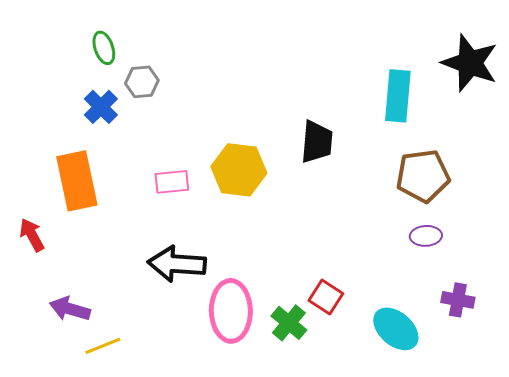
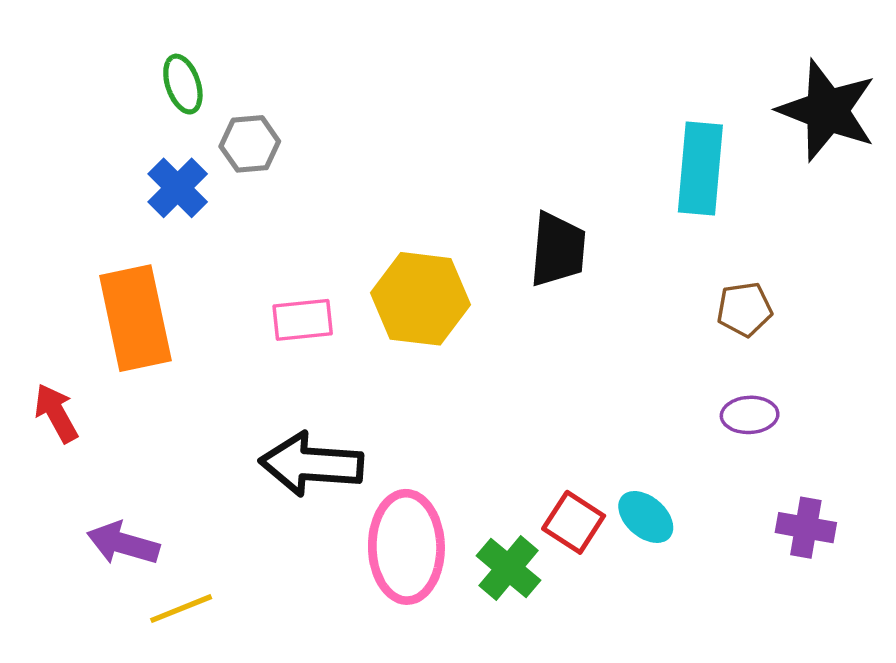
brown pentagon: (423, 176) -> (744, 309), size x0.6
cyan ellipse: (396, 329) -> (646, 517), moved, size x0.7

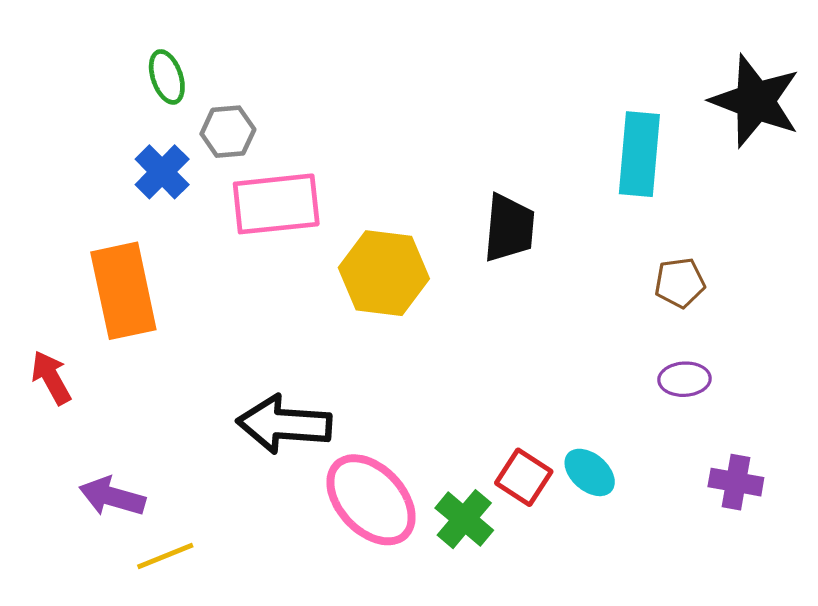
pink rectangle: (303, 320) -> (276, 204), moved, size x1.6
pink ellipse: (406, 547) -> (371, 500), turned -42

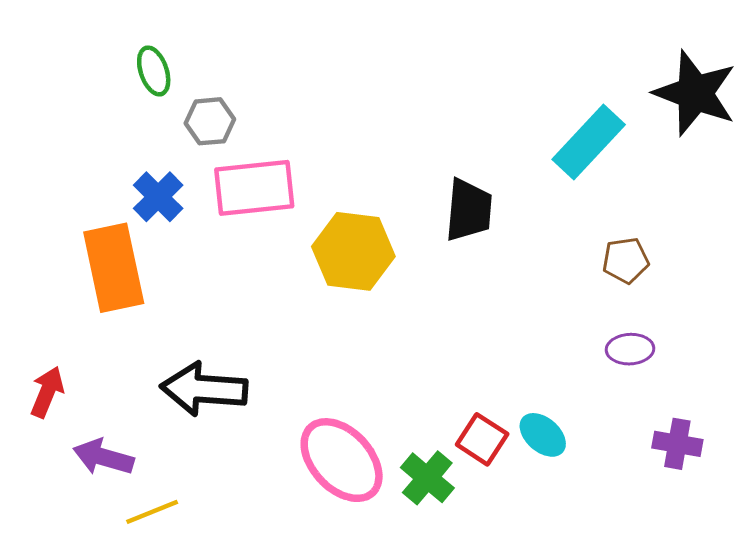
cyan rectangle: (639, 154) -> (589, 142), turned 38
blue cross: (162, 172) -> (158, 197), moved
red arrow: (51, 378) -> (47, 392), moved, turned 51
black arrow: (284, 424) -> (204, 389), moved

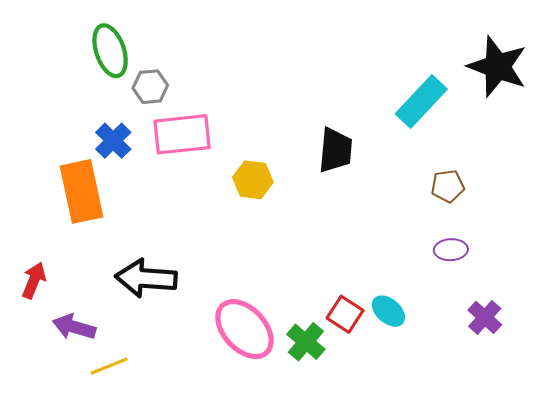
green ellipse: (154, 71) -> (110, 51), size x1.5
yellow hexagon: (353, 251) -> (253, 180), size x0.7
purple cross: (677, 444) -> (485, 317), turned 32

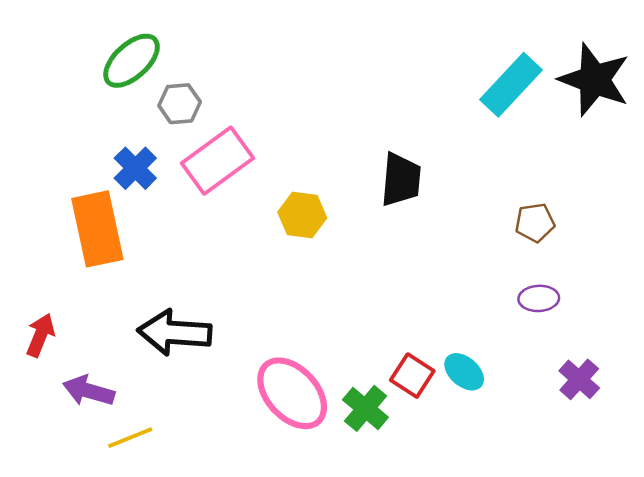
green ellipse: (110, 51) -> (132, 61), turned 66
cyan rectangle: (421, 101) -> (511, 85), moved
pink rectangle: (182, 134) -> (218, 161), turned -30

